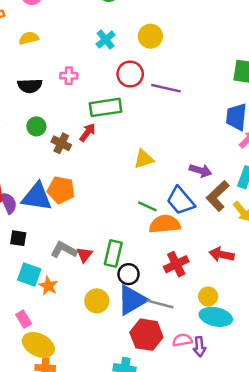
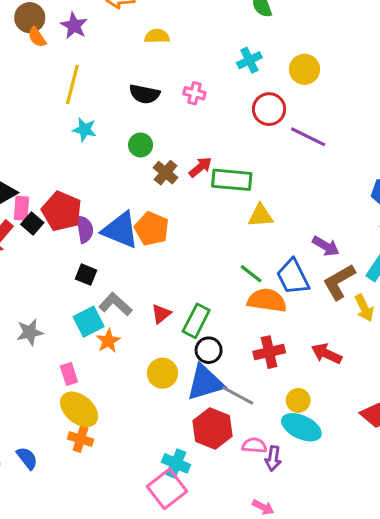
green rectangle: (106, 107) -> (232, 180), moved
gray L-shape: (64, 250) -> (115, 304), moved
cyan square: (29, 274) -> (89, 322), turned 30

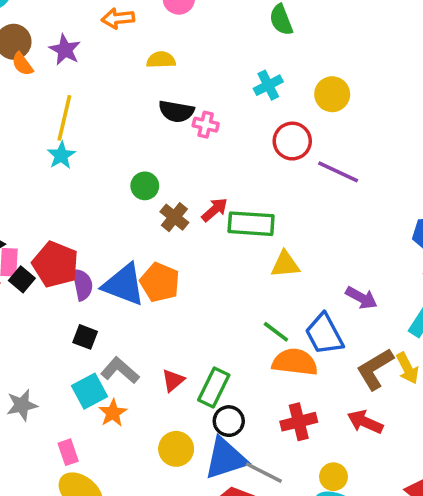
black semicircle: (145, 94) -> (176, 111), moved
cyan star: (85, 130) -> (61, 155), moved, turned 30
brown L-shape: (339, 282) -> (375, 369), moved

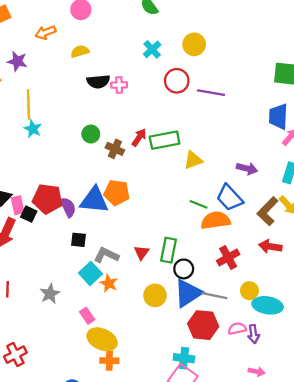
yellow circle: (333, 477) -> (249, 291), moved

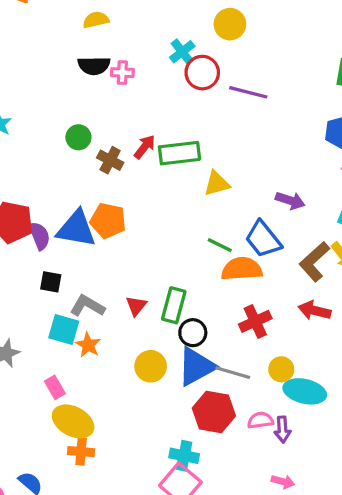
cyan cross: (152, 49) -> (182, 52), moved
yellow semicircle: (80, 51) -> (96, 20), moved
cyan square: (90, 273) -> (64, 329), turned -35

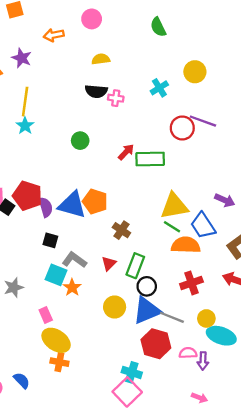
red circle: (202, 73) -> (182, 128), moved
brown cross: (110, 160) -> (121, 230), moved
yellow triangle: (217, 184) -> (174, 206), moved, size x1.5

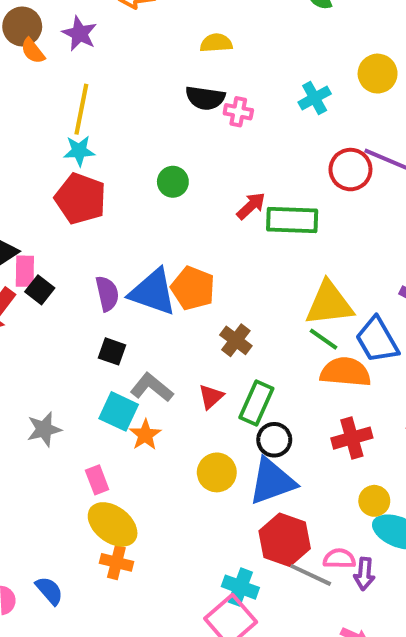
cyan star: (25, 126) -> (79, 151), turned 30
red pentagon: (27, 196) -> (80, 199), moved
gray line: (172, 317) -> (311, 575), moved

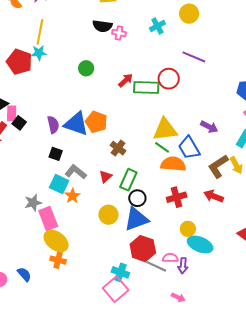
red circle: (350, 170) -> (169, 79), moved
red pentagon: (80, 199) -> (19, 62), moved
gray star: (44, 429) -> (33, 203), moved
pink rectangle: (97, 480) -> (48, 219), size x1.6

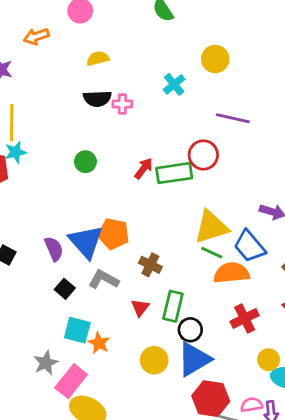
blue triangle: (76, 124) -> (86, 242), turned 40
black square: (56, 154) -> (65, 289), turned 32
gray L-shape: (76, 172) -> (104, 280), moved
pink rectangle: (48, 219) -> (71, 381), turned 70

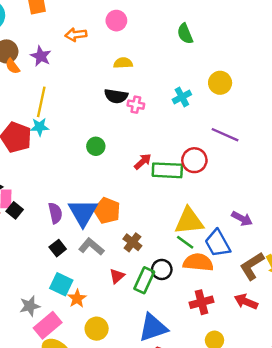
black circle: (190, 330) -> (162, 269), moved
yellow circle: (154, 360) -> (97, 329), moved

